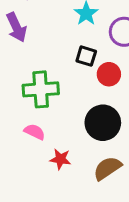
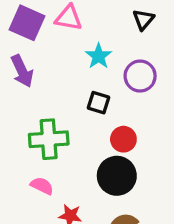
red circle: (109, 74) -> (123, 139), moved

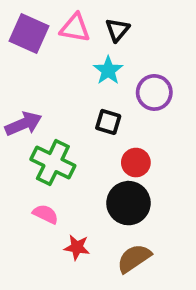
black triangle: (143, 20) -> (117, 30), moved
purple arrow: (22, 71) -> (23, 124), moved, turned -88
green cross: (49, 139) -> (53, 163), turned 30

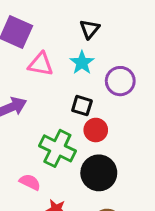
pink triangle: (75, 28) -> (41, 64), moved
green cross: (53, 163) -> (57, 148), moved
red circle: (136, 163) -> (96, 130), moved

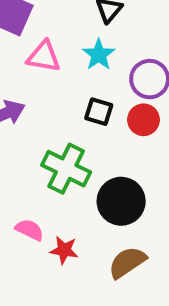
red circle: (96, 130) -> (143, 120), moved
pink semicircle: (30, 182) -> (29, 230), moved

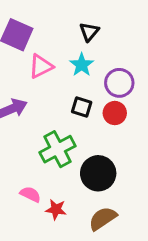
pink triangle: (44, 57) -> (41, 66), turned -36
green cross: (66, 169) -> (58, 149), turned 36

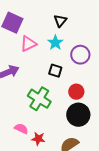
red circle: (115, 113) -> (76, 92), moved
green cross: (58, 149) -> (39, 99), turned -30
black circle: (98, 173) -> (78, 115), moved

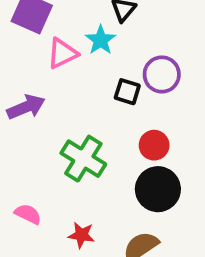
cyan star: (55, 43) -> (101, 40), moved
black square: (55, 71) -> (127, 92), moved
pink semicircle: (21, 129) -> (28, 214), moved

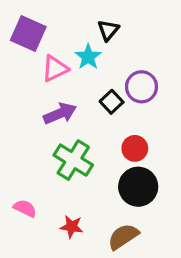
black square: (127, 92) -> (112, 102), turned 30
purple arrow: (26, 107) -> (60, 113), moved

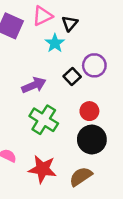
pink triangle: (55, 68) -> (42, 16), moved
red star: (72, 227) -> (42, 169), size x1.6

